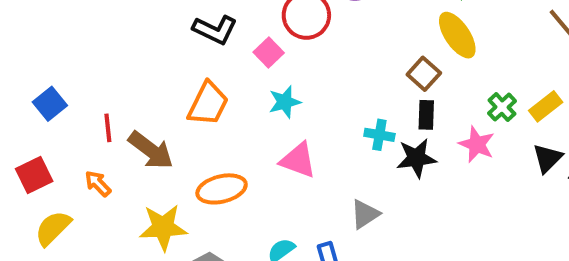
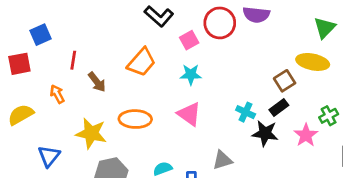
yellow ellipse: (457, 35) -> (313, 62), turned -60
black rectangle: (426, 115) -> (279, 108), turned 36
brown arrow: (151, 150) -> (97, 82), size x0.7
red square: (34, 175) -> (19, 64), moved

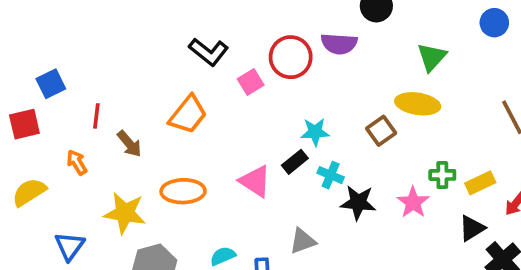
cyan star: (191, 75) -> (315, 132), moved
black rectangle: (279, 108) -> (295, 162), moved
green cross: (329, 116) -> (442, 175), turned 30

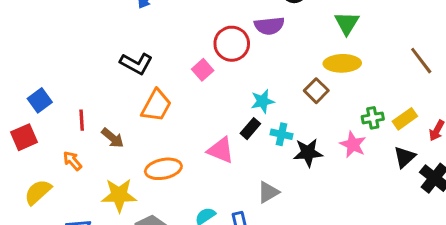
black L-shape: (209, 52) -> (136, 64), moved

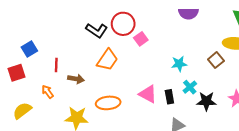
red circle: (232, 44) -> (123, 24), moved
black rectangle: (250, 129) -> (169, 97), moved, turned -56
cyan cross: (282, 134) -> (190, 87), turned 32
brown arrow: (113, 138) -> (76, 79), turned -35

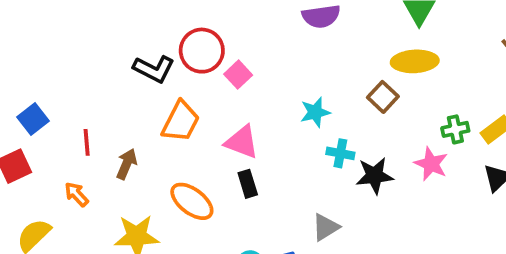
brown arrow: (76, 79) -> (127, 164), turned -70
cyan cross: (190, 87) -> (340, 153), turned -32
pink triangle: (148, 94) -> (242, 142), moved
black rectangle: (169, 97) -> (248, 184), moved
orange ellipse: (108, 103) -> (192, 201), turned 50

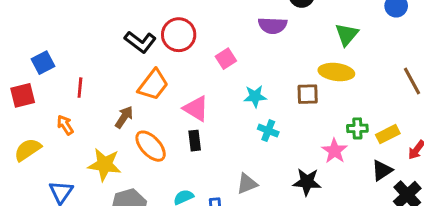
pink square: (238, 75) -> (226, 59), moved
brown square: (383, 97) -> (308, 94), turned 35
brown arrow: (127, 164) -> (124, 117), moved
black star: (375, 176) -> (307, 182), moved

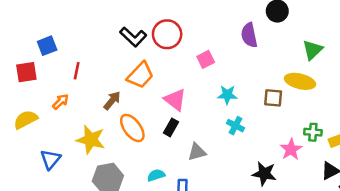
purple semicircle: (273, 25) -> (249, 35), turned 70
orange arrow: (65, 125) -> (60, 102), turned 72
black rectangle: (195, 141) -> (171, 127), turned 30
gray triangle: (247, 184) -> (197, 152), moved

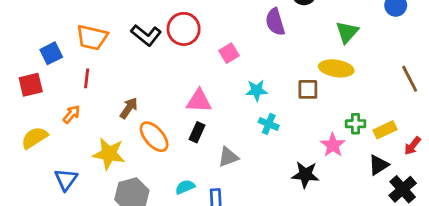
orange trapezoid: (140, 75) -> (92, 37), moved, turned 64
pink triangle: (175, 100) -> (199, 101), turned -30

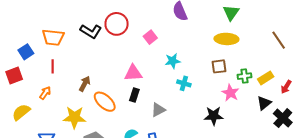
brown square: (308, 89) -> (219, 66), moved

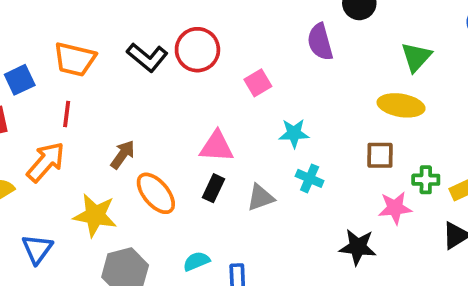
orange arrow: (45, 93) -> (46, 162), size x1.6
pink star: (230, 93) -> (395, 208), turned 30
gray triangle: (158, 110) -> (260, 198), moved

